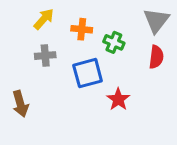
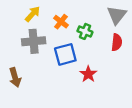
orange cross: (82, 29) -> (61, 22), turned 32
gray cross: (45, 56) -> (34, 41), size x1.5

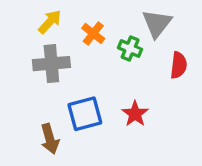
gray triangle: (117, 15) -> (157, 23), moved
blue square: (65, 54) -> (85, 114), moved
brown arrow: (15, 77) -> (50, 139), moved

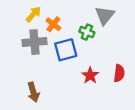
orange cross: (93, 33) -> (53, 24), moved
red semicircle: (179, 65) -> (119, 73), moved
blue square: (85, 114) -> (66, 50), moved

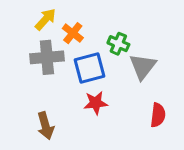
gray triangle: (105, 15) -> (143, 66), moved
red semicircle: (119, 73) -> (158, 115), moved
red star: (90, 75) -> (96, 103), moved, turned 30

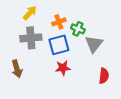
orange cross: (73, 33) -> (59, 22), moved, turned 32
brown arrow: (45, 126) -> (17, 69), moved

